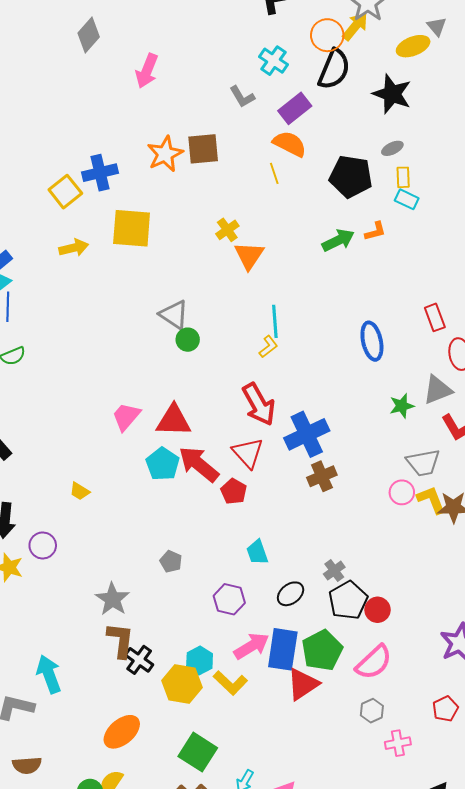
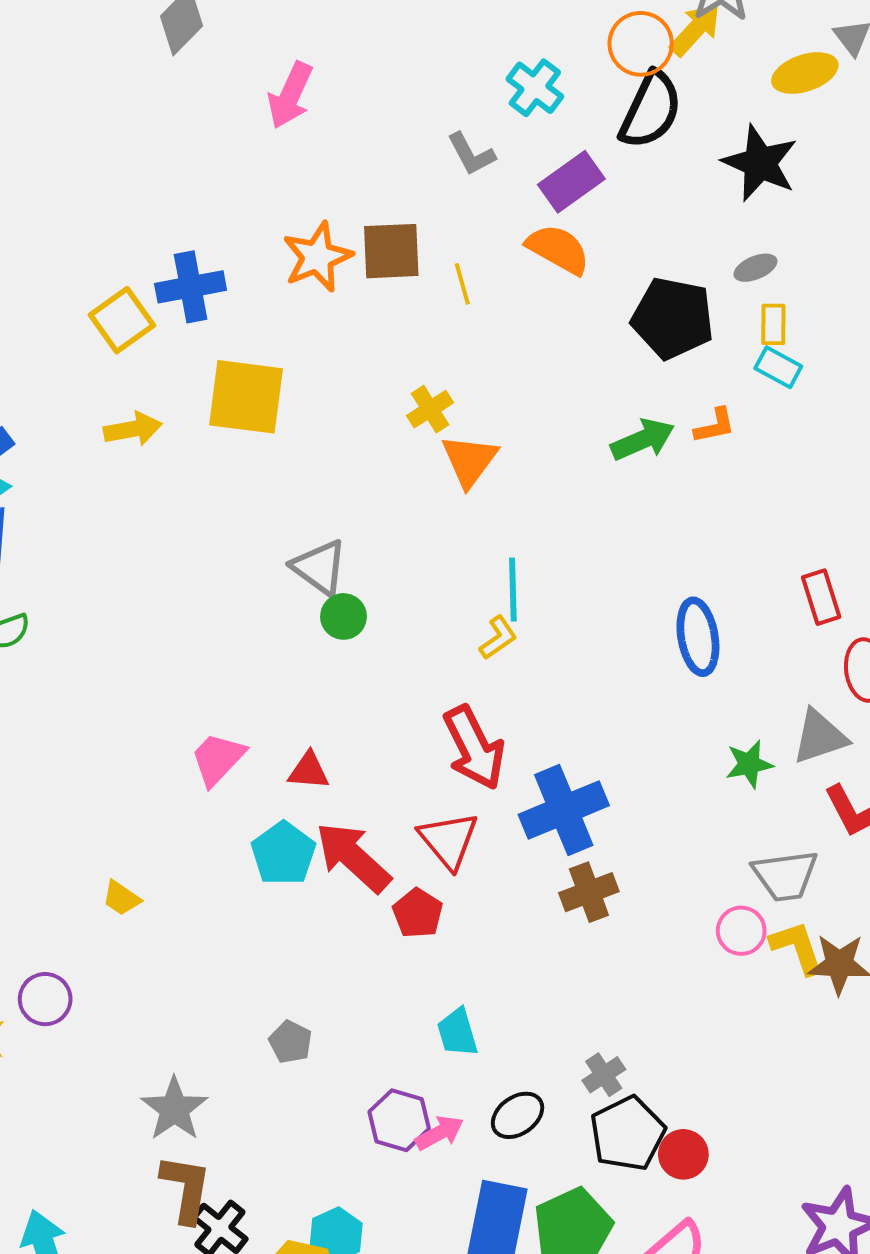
yellow line: (274, 173) -> (462, 284), moved
red triangle: (174, 420) -> (309, 771), size x0.6
pink arrow: (252, 646) -> (439, 1133), moved, size x0.7

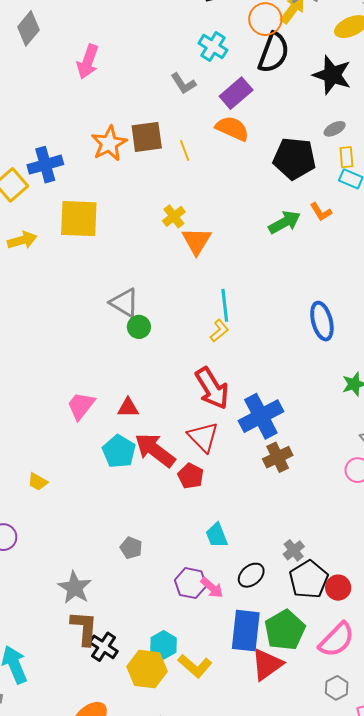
orange L-shape: (715, 426) -> (321, 212), turned 75
pink arrow: (439, 1133) -> (212, 588), turned 75

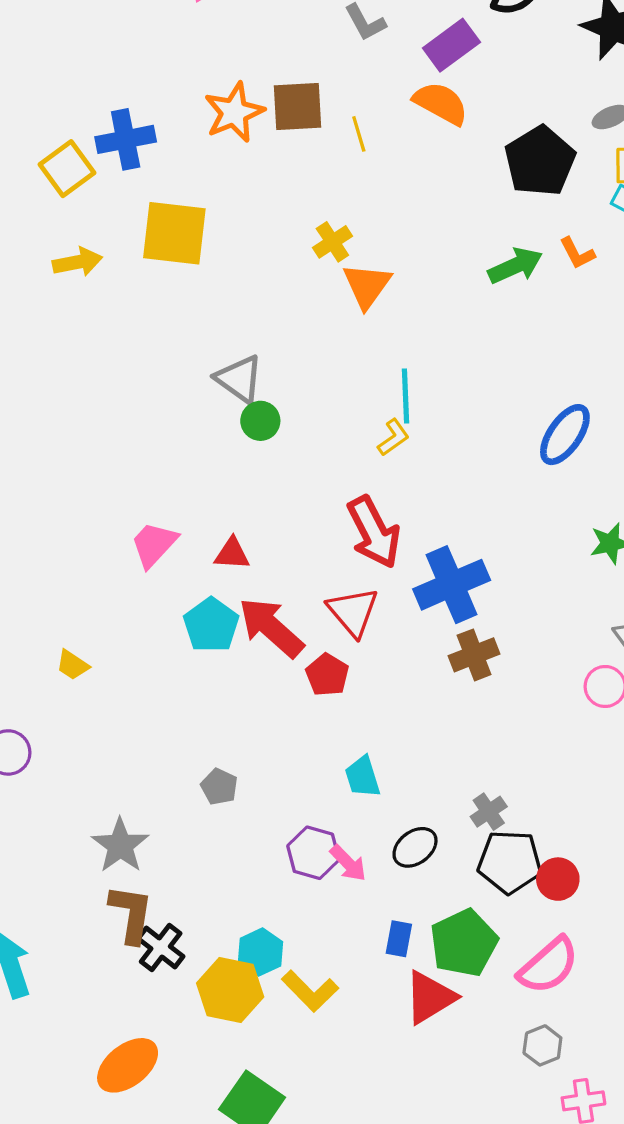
black pentagon: (294, 158) -> (540, 161), turned 30
blue ellipse: (322, 321) -> (565, 435), turned 45
black pentagon: (309, 579) -> (510, 862), turned 30
blue rectangle: (246, 631) -> (399, 939), size x0.5

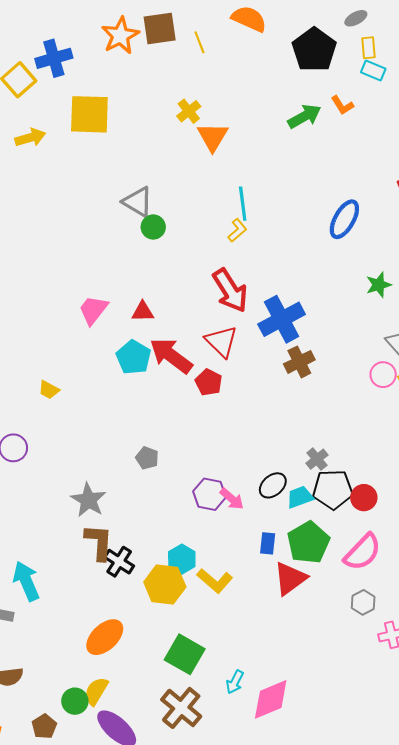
cyan trapezoid: (363, 777) -> (300, 497), moved, turned 92

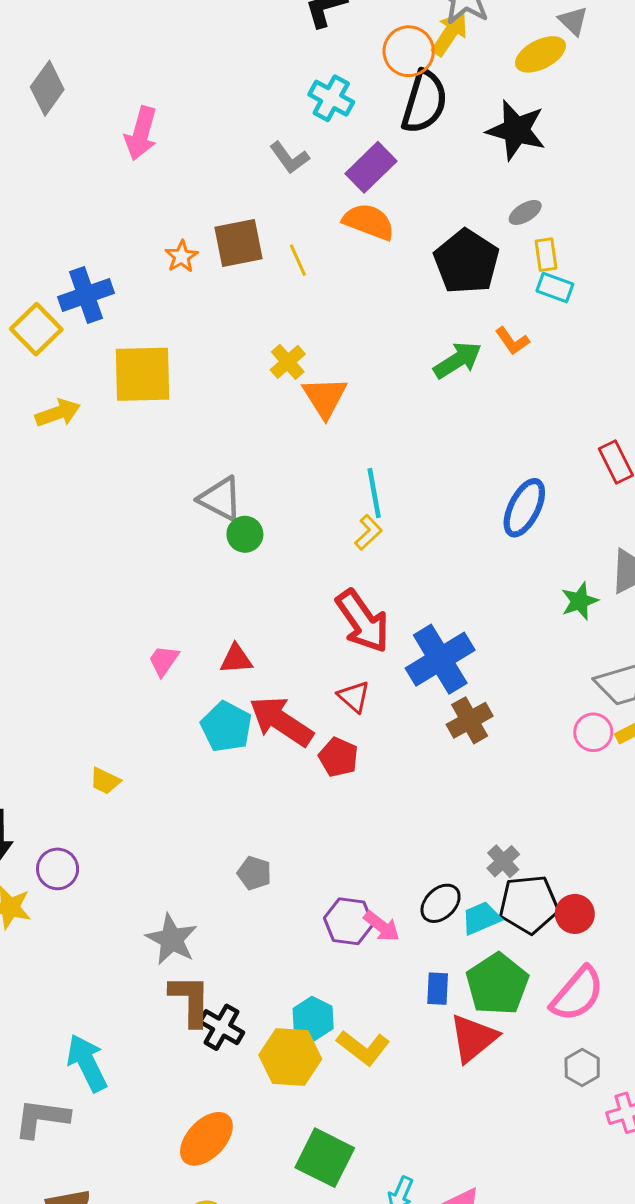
orange star: (120, 36) -> (182, 256), size x0.6
pink trapezoid: (93, 310) -> (164, 661), size x0.7
red triangle: (221, 341) -> (354, 696), size x0.7

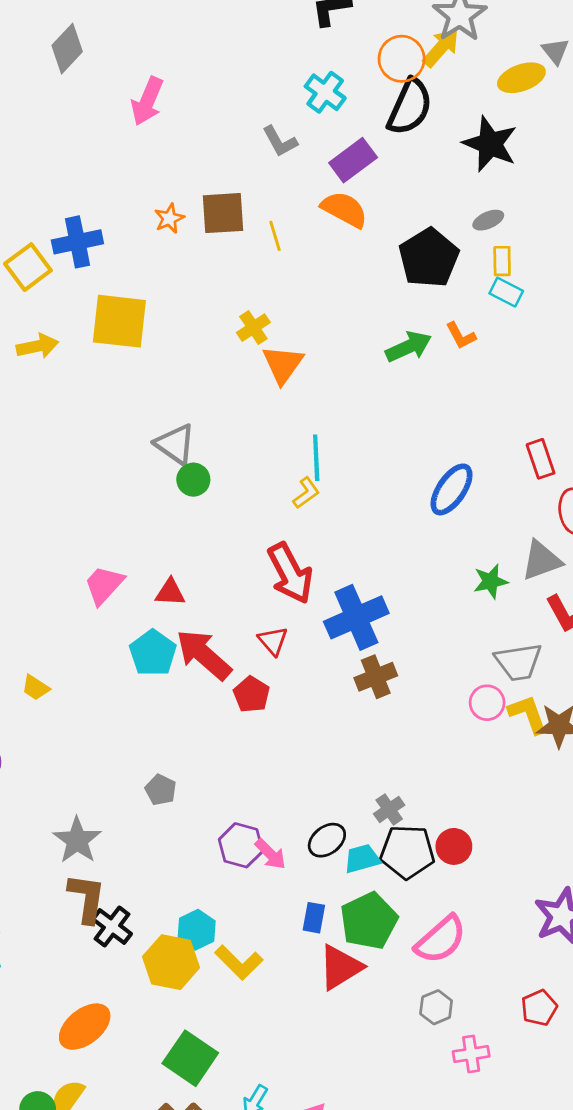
pink trapezoid: (164, 661) -> (104, 585), size x1.4
red circle: (575, 914) -> (454, 846), moved

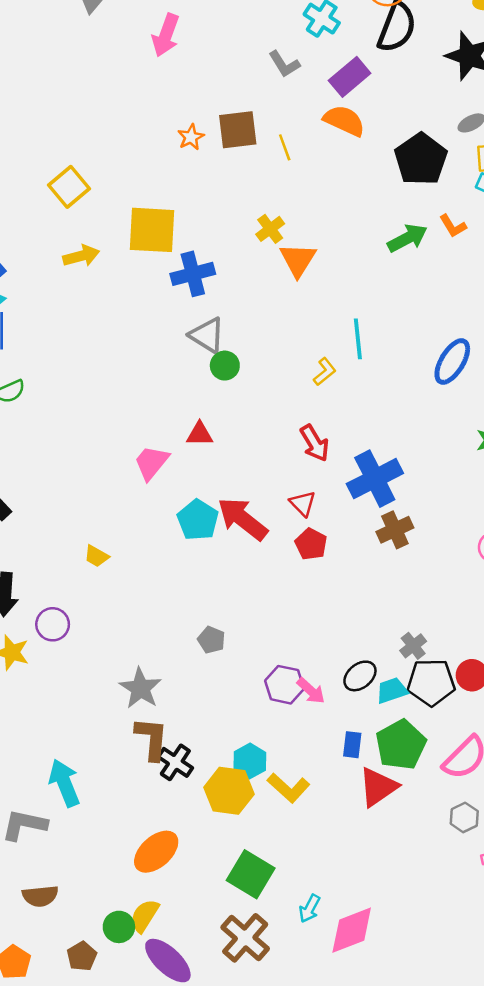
blue cross: (77, 242) -> (193, 274), moved
cyan line: (316, 458) -> (358, 339), moved
red arrow: (290, 573) -> (315, 443), size x0.7
red triangle: (170, 592) -> (200, 434), moved
red pentagon: (251, 694) -> (311, 544), moved

